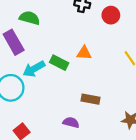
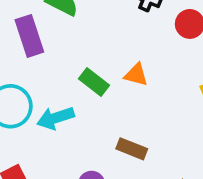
cyan arrow: (34, 69) -> (56, 118), moved

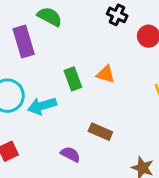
green rectangle: (94, 82) -> (73, 79), turned 30

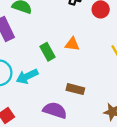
purple semicircle: (70, 154) -> (55, 110), size x1.5

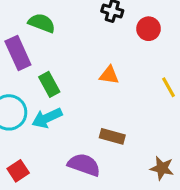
green rectangle: (47, 52) -> (49, 84), moved

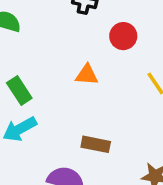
red circle: (149, 29) -> (123, 36), moved

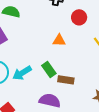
green rectangle: (19, 91) -> (49, 69), moved

